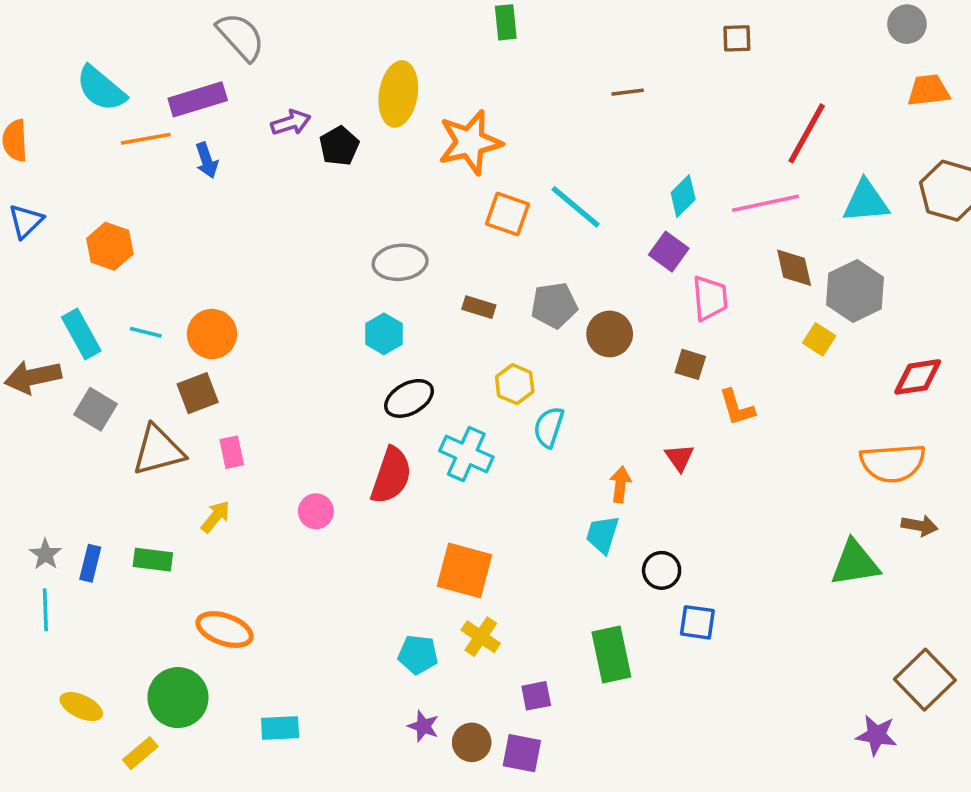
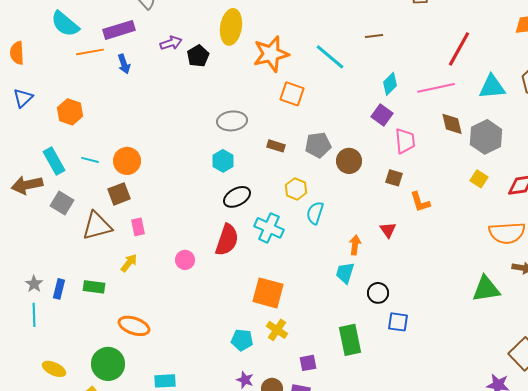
brown line: (628, 92) -> (374, 36), moved
cyan line: (576, 207) -> (330, 57), moved
yellow square: (819, 339) -> (479, 179), moved

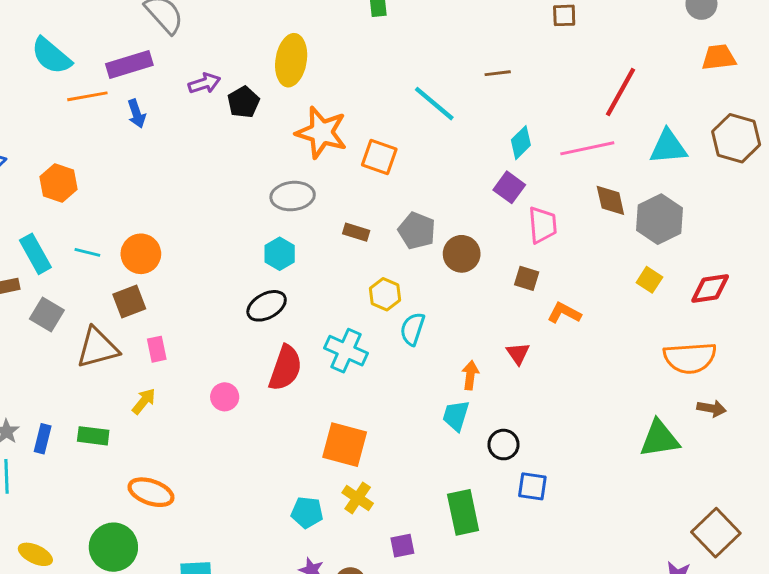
orange star: (271, 54) -> (321, 132), moved, turned 30
gray pentagon: (318, 145) -> (417, 231), turned 30
black ellipse: (237, 197) -> (267, 306), moved
orange L-shape: (420, 202) -> (564, 313), turned 135

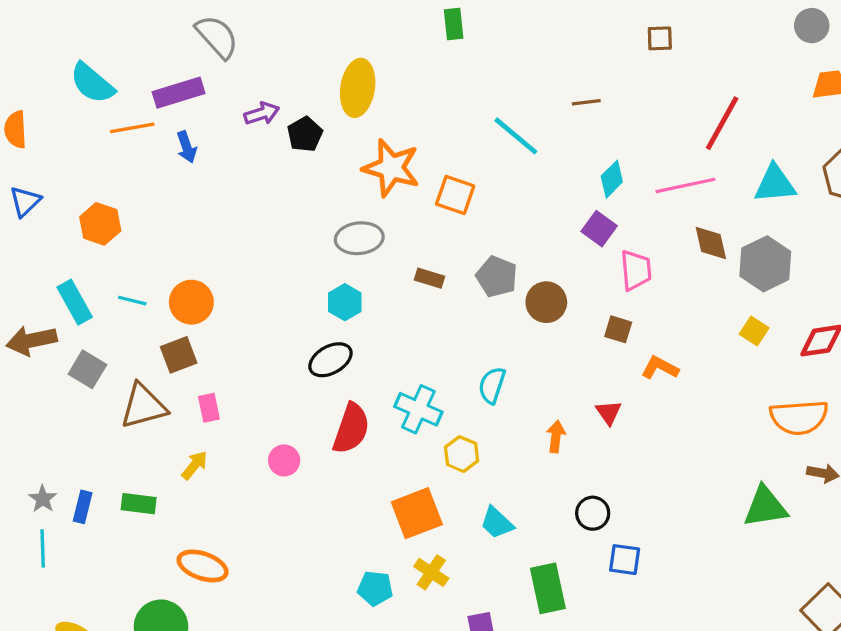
yellow hexagon: (385, 294) -> (462, 454), moved
cyan trapezoid: (456, 416) -> (497, 523), moved, turned -64
orange square: (345, 445) -> (417, 513), turned -36

